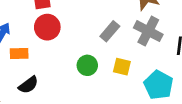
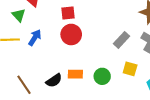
orange rectangle: (19, 53) -> (75, 74), moved
green circle: (87, 65) -> (102, 76), moved

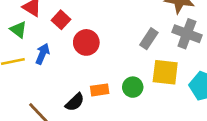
red square: (68, 13) -> (61, 20), moved, turned -32
yellow square: (130, 69) -> (165, 72), size x1.5

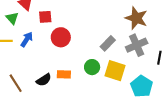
red square: (61, 20) -> (45, 17), turned 32
gray cross: (187, 34) -> (137, 45), turned 35
green circle: (133, 87) -> (92, 67), moved

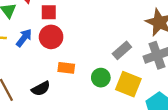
red circle: (61, 37) -> (51, 37), moved
orange rectangle: (64, 74) -> (66, 68), moved

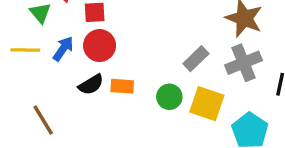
black semicircle: (41, 89) -> (91, 85), moved

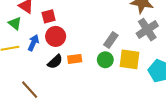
gray rectangle: (196, 59) -> (111, 40), moved

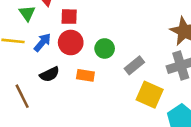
green circle: (105, 60) -> (105, 48), moved
black semicircle: (55, 62) -> (50, 74), moved

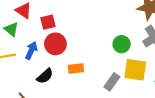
green circle: (105, 48) -> (122, 44), moved
gray rectangle: (134, 65) -> (112, 82), moved

